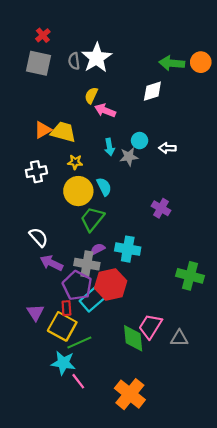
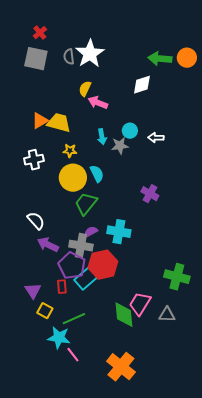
green cross: (190, 276) -> (177, 277), moved
yellow square: (62, 326) -> (45, 311), moved, size x0.6

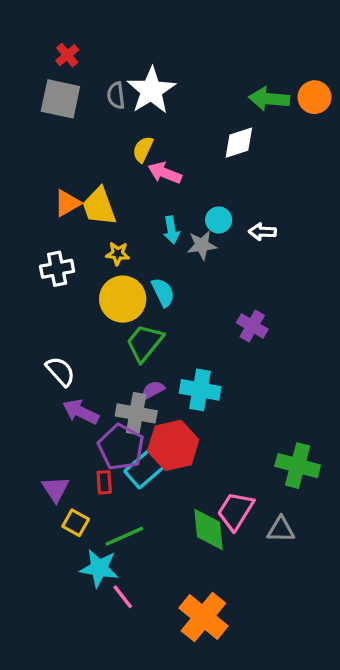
yellow trapezoid: (59, 123) -> (99, 207), turned -125

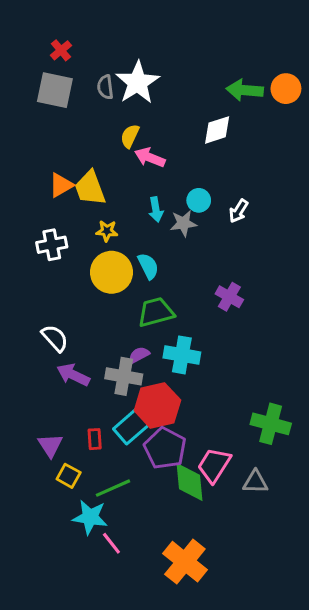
white arrow: (262, 232) -> (239, 211), turned -60
green trapezoid: (145, 343) -> (156, 312), moved, turned 36
purple pentagon: (121, 447) -> (165, 448), moved

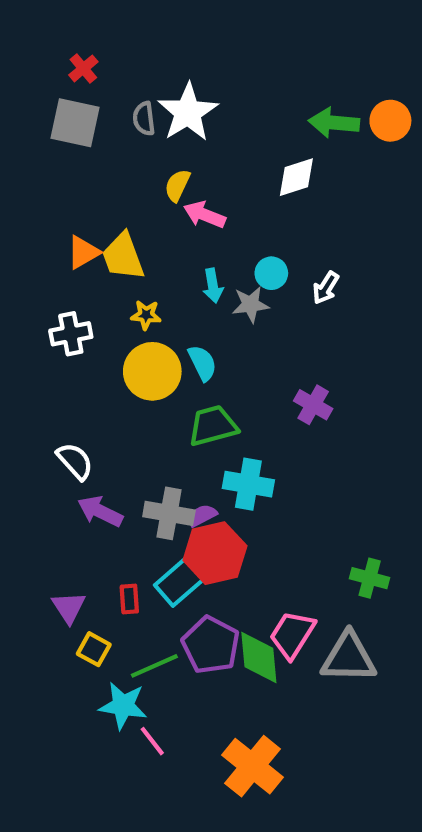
purple semicircle: (139, 355) -> (202, 515), moved
green cross: (271, 424) -> (370, 578), size x0.7
purple pentagon: (165, 448) -> (211, 645), moved
gray triangle: (255, 482) -> (349, 658), size x1.6

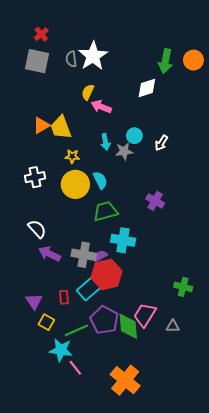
green arrow: (334, 123) -> (165, 61), turned -85
white cross: (71, 334) -> (35, 177), moved
gray triangle: (349, 658) -> (173, 326), size x0.5

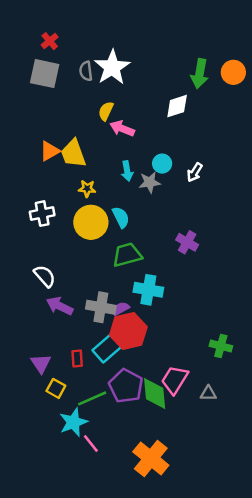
cyan star: (61, 350) -> (73, 422), turned -30

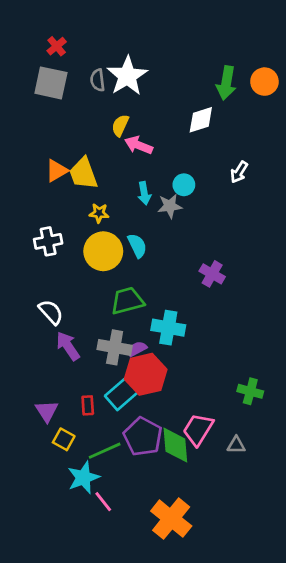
white arrow: (195, 172) -> (239, 172), moved
green trapezoid: (127, 255) -> (127, 301), moved
purple arrow: (60, 306) -> (68, 346), turned 30

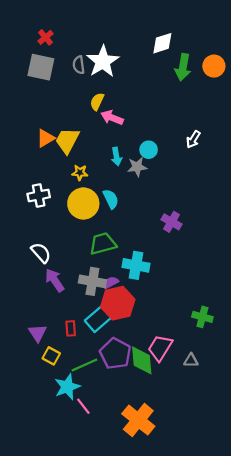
white diamond: (201, 120) -> (162, 43), moved
yellow trapezoid: (83, 173) -> (67, 141), turned 48

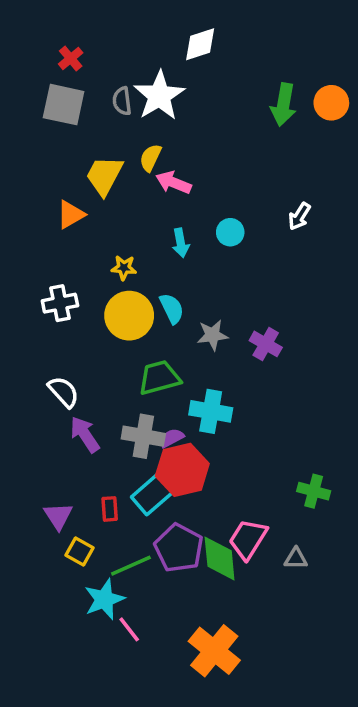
white diamond: (162, 43) -> (200, 44), moved
yellow trapezoid: (67, 141) -> (104, 175), moved
gray star: (137, 167) -> (212, 335), moved

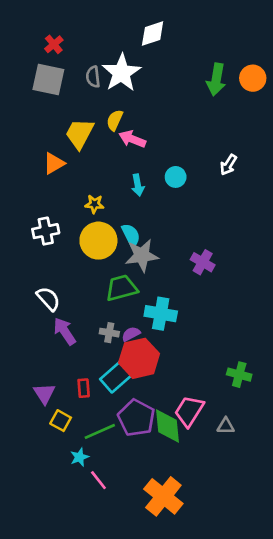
gray star: (212, 335) -> (142, 255), moved, size x1.4
gray cross: (143, 436) -> (109, 333), size x0.6
cyan star: (104, 599) -> (80, 457), size x0.6

